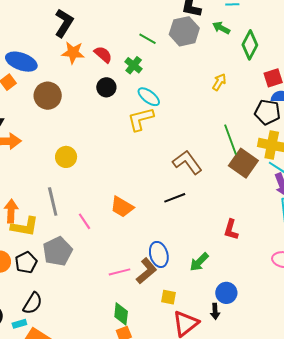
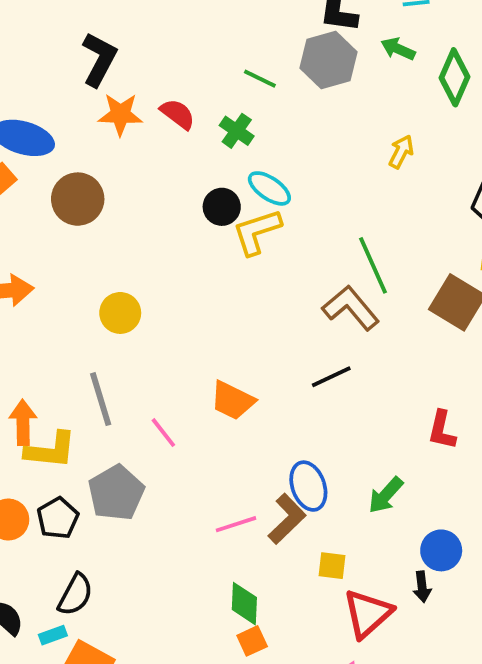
black circle: (106, 87) -> (222, 207), moved
green line: (230, 140) -> (373, 265), moved

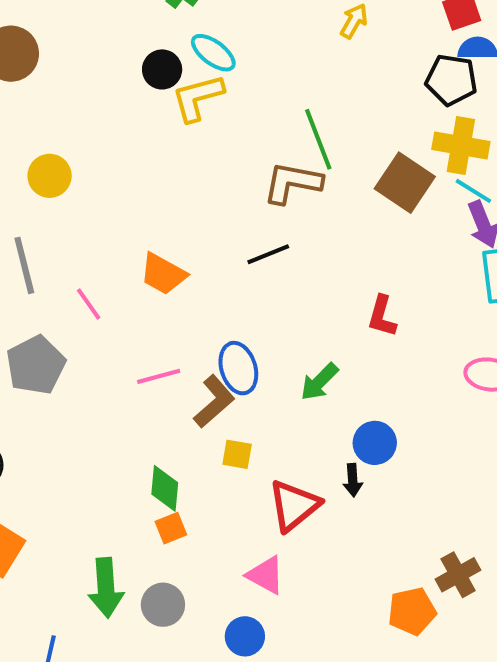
brown L-shape: (351, 308) -> (292, 183), turned -42
pink line: (236, 524) -> (159, 376), moved
yellow square: (332, 566) -> (237, 454), moved

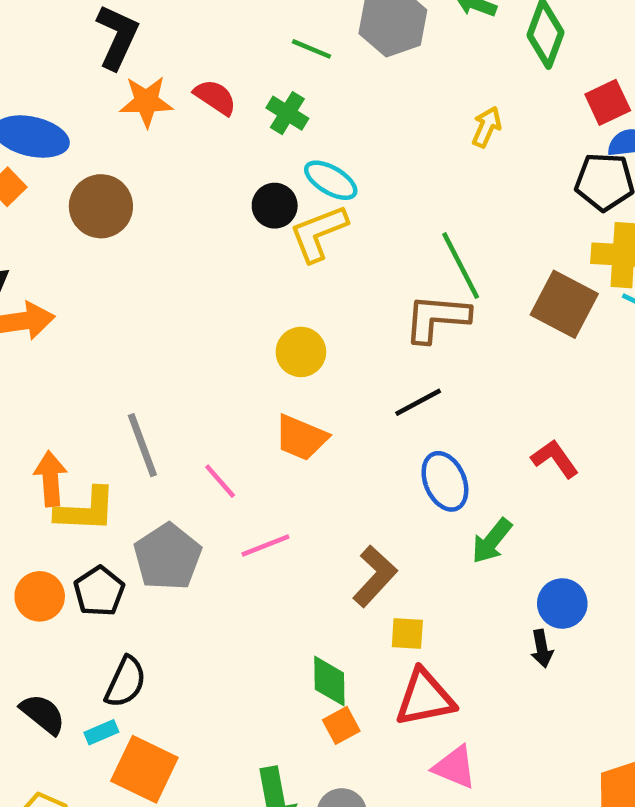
yellow circle: (50, 176) -> (301, 352), moved
red L-shape: (382, 316) -> (555, 459), turned 135
blue ellipse: (238, 368) -> (445, 481), moved
pink line: (159, 376) -> (265, 545), moved
red triangle: (294, 505) -> (425, 698), moved, turned 34

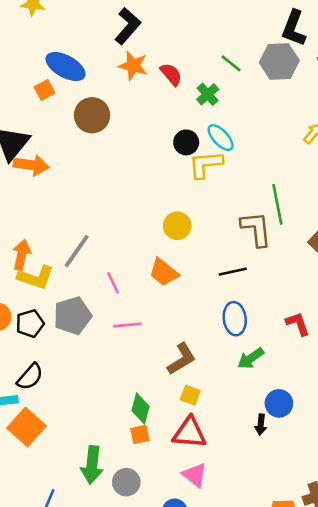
brown L-shape: (437, 318) -> (256, 229), turned 63
gray line: (142, 445) -> (77, 251), turned 39

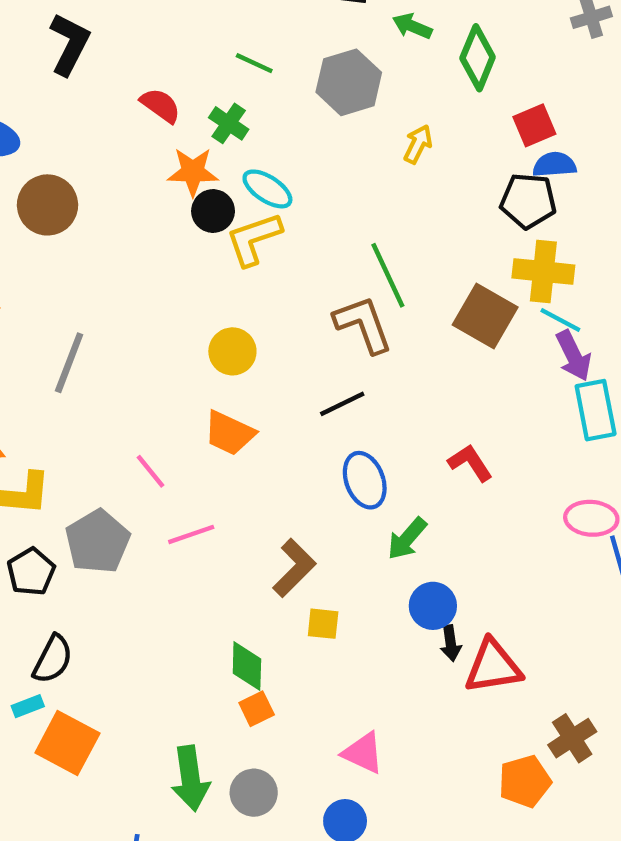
gray hexagon: (279, 62) -> (349, 82), moved
orange star: (133, 66) -> (193, 172), moved
gray line: (77, 251) -> (69, 363), moved
blue circle: (279, 403) -> (433, 606), moved
red triangle: (190, 433) -> (493, 667), moved

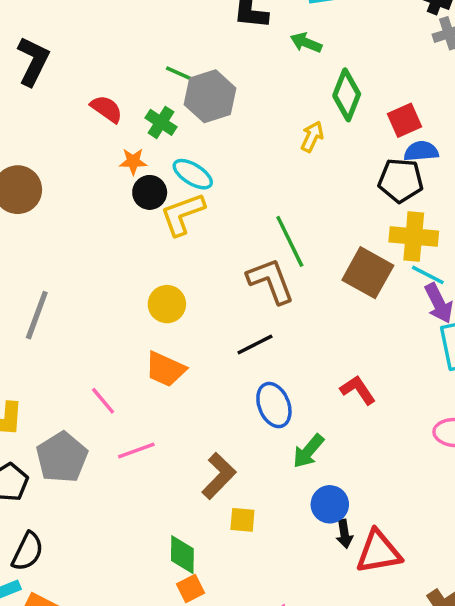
green diamond: (478, 58) -> (347, 95), moved
gray hexagon: (349, 82) -> (210, 96), moved
orange star: (193, 172) -> (133, 161), size x0.7

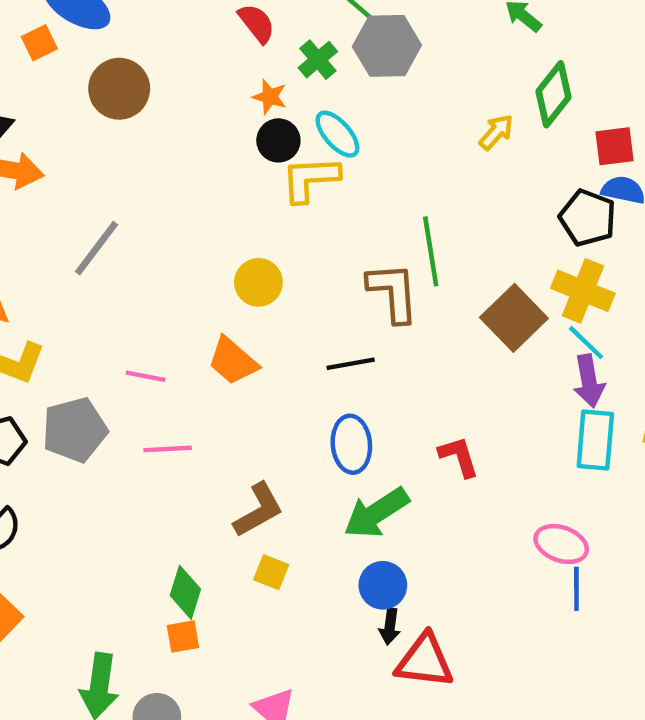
pink line: (103, 401) -> (146, 376), turned -56
green arrow: (308, 451) -> (376, 513), size x1.4

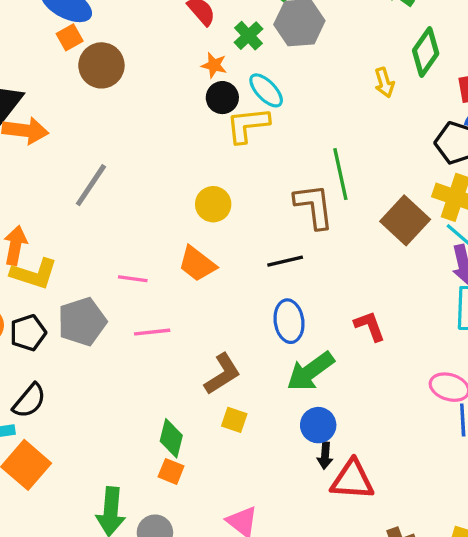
orange square: (39, 43) -> (70, 37), moved
yellow arrow: (496, 132) -> (384, 83), turned 124
orange square: (183, 637) -> (171, 471), turned 35

